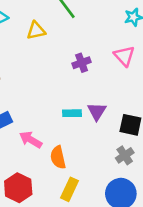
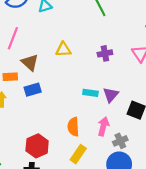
yellow triangle: (36, 31) -> (63, 49), moved
pink arrow: (31, 140) -> (103, 126), moved, turned 66
gray cross: (125, 155) -> (120, 141), moved

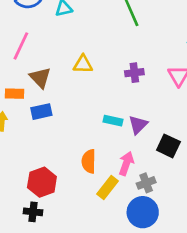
yellow rectangle: (78, 154) -> (107, 187), moved

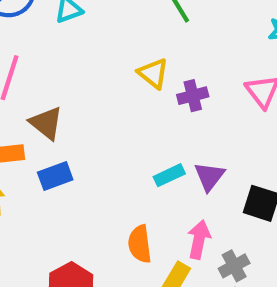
yellow triangle: (83, 64) -> (153, 73), moved, turned 45
cyan rectangle: (113, 121) -> (169, 175), turned -30

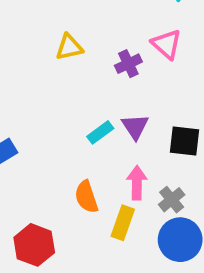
yellow triangle: (153, 73) -> (69, 47), turned -40
purple cross: (193, 96) -> (128, 64), moved

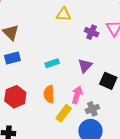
purple cross: (128, 64) -> (92, 32), turned 32
cyan rectangle: (100, 132) -> (52, 63), moved
red hexagon: (34, 245) -> (15, 97), moved

